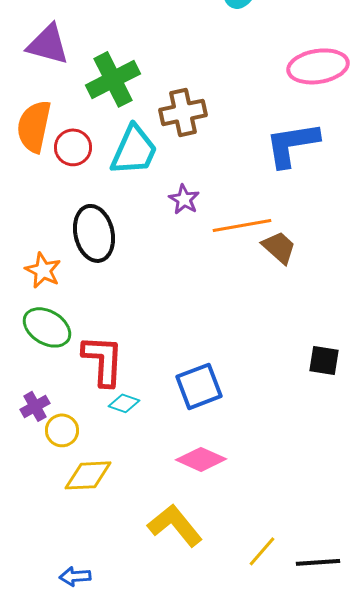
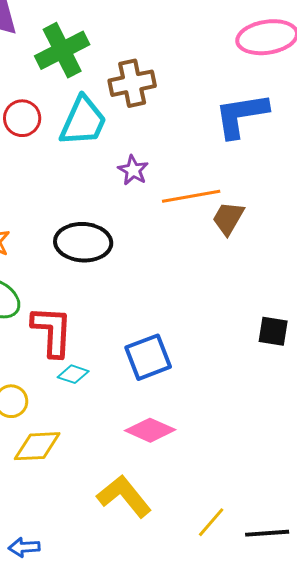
black ellipse: (94, 233) -> (83, 242), moved, turned -74
brown trapezoid: (279, 247) -> (228, 218), turned -102

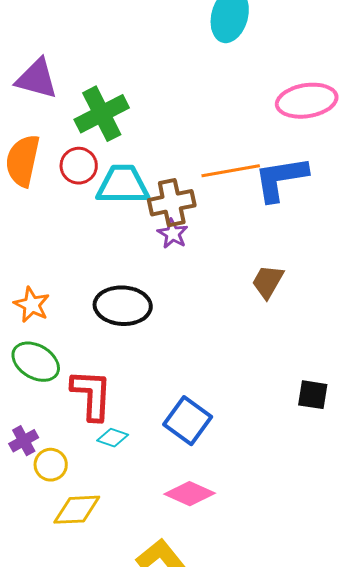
brown cross: (132, 83) -> (172, 203), moved
red circle: (22, 118) -> (79, 166), moved
cyan trapezoid: (83, 121) -> (123, 185), turned -114
orange line: (191, 196) -> (231, 171), moved
blue square: (148, 357) -> (188, 421), turned -33

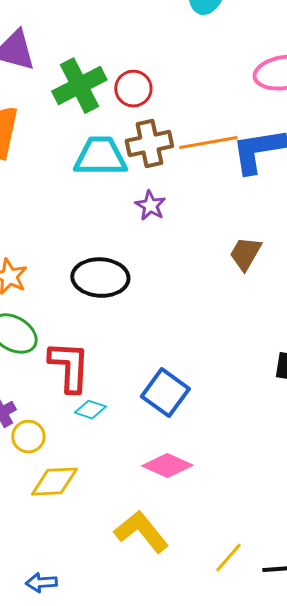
red circle: (79, 166) -> (133, 89), moved
brown cross: (172, 203) -> (149, 144), moved

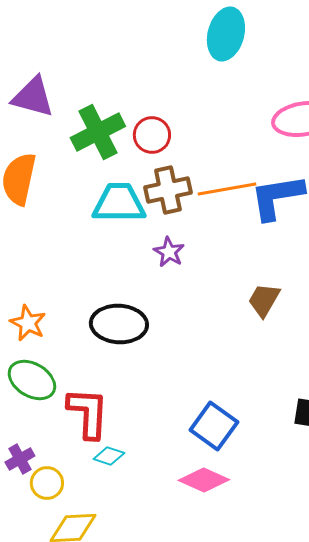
blue square: (165, 393) -> (214, 426), moved
pink diamond: (167, 466) -> (204, 480), moved

